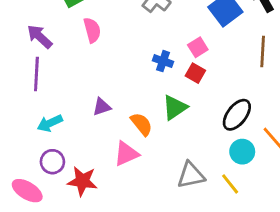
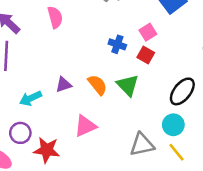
green triangle: (175, 108) -> (128, 85), turned -40
cyan arrow: (50, 123) -> (31, 98), moved
orange semicircle: (142, 124) -> (98, 85), moved
cyan circle: (242, 152) -> (173, 125), moved

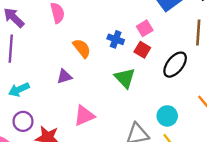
orange semicircle: (98, 85) -> (82, 48), moved
black ellipse: (182, 91) -> (175, 65), moved
cyan arrow: (31, 98) -> (19, 90), moved

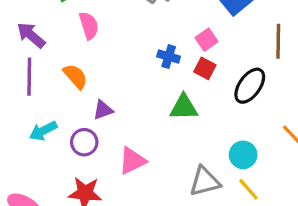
orange semicircle: (82, 48) -> (75, 76), moved
green triangle: (125, 78) -> (184, 107), turned -45
purple circle: (23, 121) -> (84, 142), moved

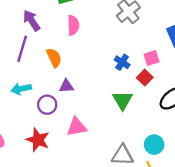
green triangle: (184, 107) -> (123, 100), turned 45

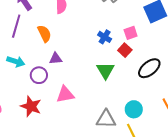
cyan arrow: (21, 89) -> (16, 61), turned -150

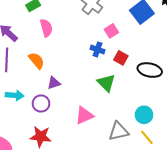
pink square: (131, 33) -> (111, 31), moved
black ellipse: (149, 68) -> (150, 70), turned 65
pink triangle: (65, 95) -> (84, 115), moved

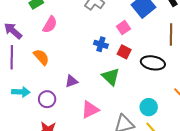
pink semicircle: (46, 28) -> (50, 25), turned 48
pink square: (111, 31) -> (123, 28), moved
purple triangle: (54, 83) -> (71, 81), moved

